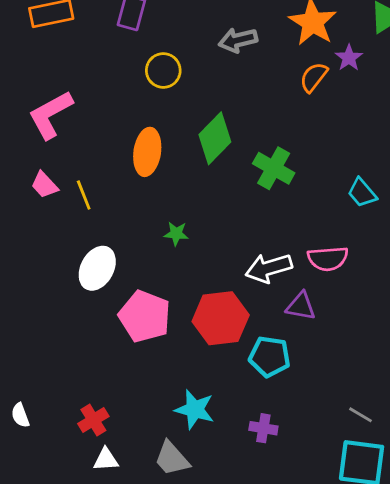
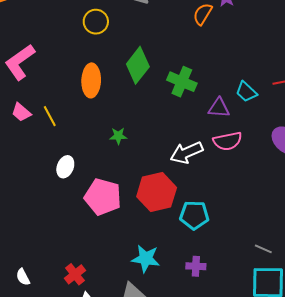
white ellipse: (97, 268) -> (65, 167), size x0.7
purple triangle: (301, 306) -> (219, 108), moved

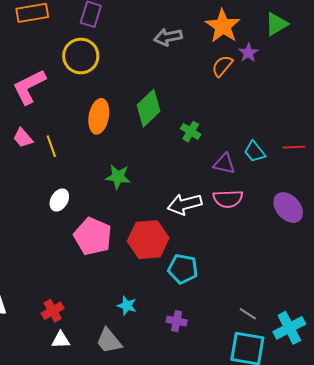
yellow circle: (96, 22) -> (81, 56), moved, size x1.4
green cross: (182, 82) -> (191, 132), size x0.7
green star: (118, 136) -> (118, 177), size x1.4
cyan star: (146, 259) -> (127, 306), size x0.7

